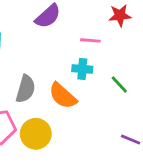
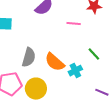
cyan cross: (82, 69) -> (75, 71), moved, turned -32

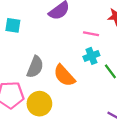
cyan cross: (75, 71) -> (91, 56), moved

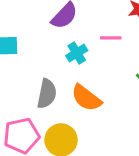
cyan cross: (91, 56) -> (77, 53), moved

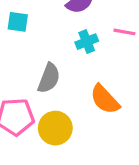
orange semicircle: (86, 98) -> (105, 99), moved

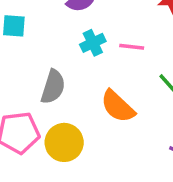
pink line: (124, 32) -> (132, 47), moved

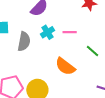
gray semicircle: (53, 87) -> (24, 41), moved

